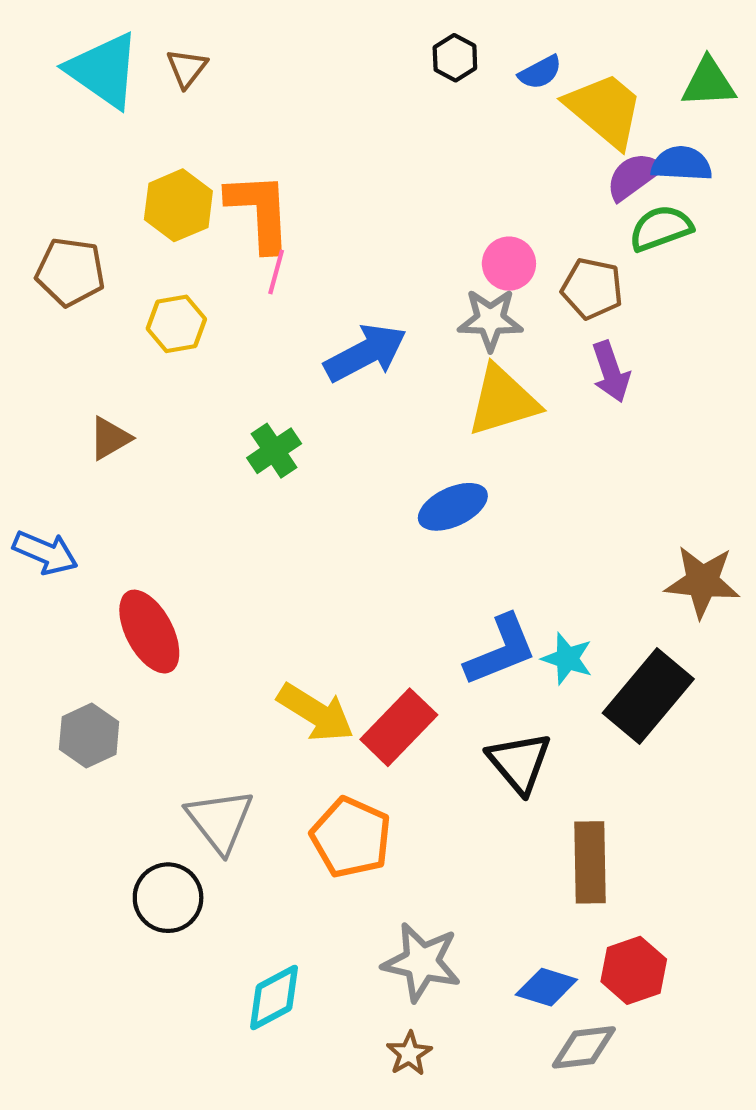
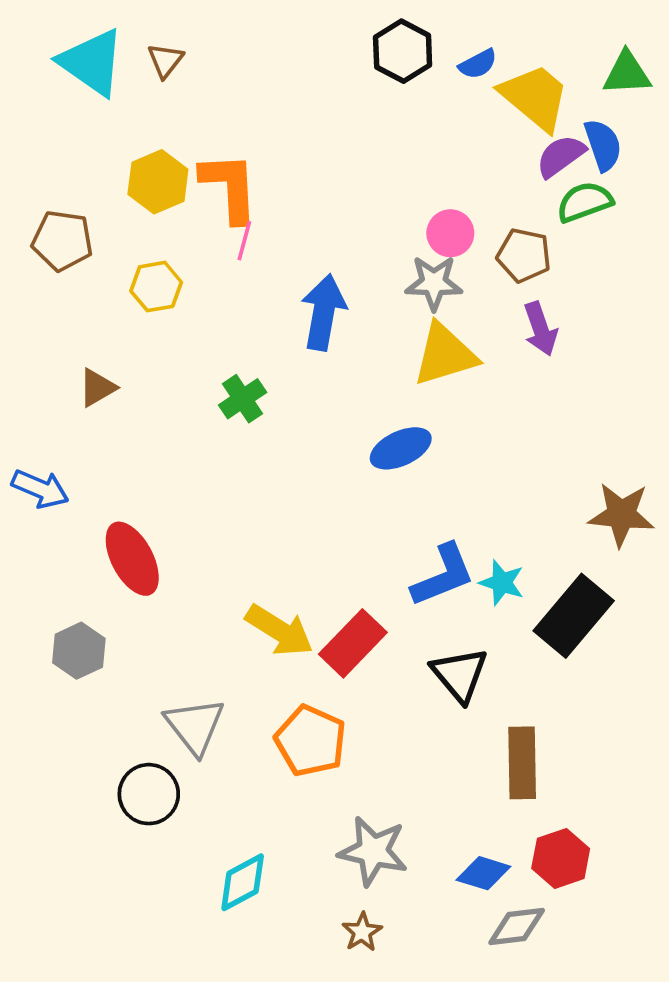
black hexagon: (455, 58) -> (403, 51), size x1.5
blue semicircle: (682, 164) -> (603, 145), turned 68
blue arrow: (366, 353) -> (323, 312), turned -52

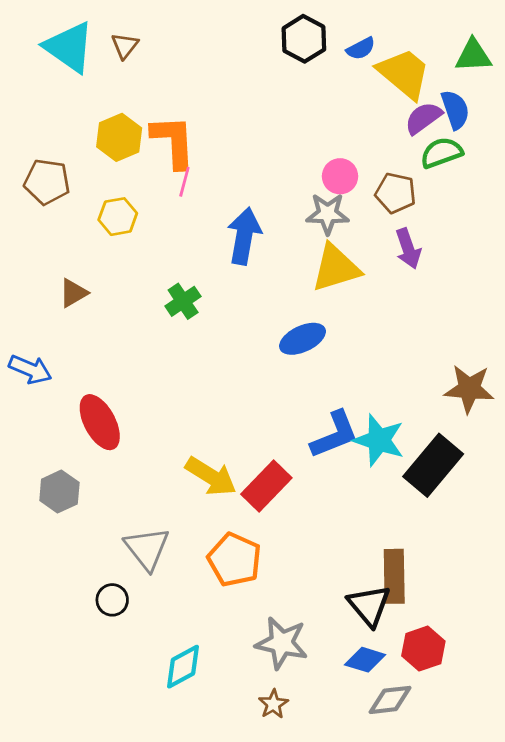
cyan star: (502, 583) -> (379, 440), size x1.5
black triangle: (460, 675) -> (369, 605), moved
black circle: (149, 794) -> (112, 600), size x0.7

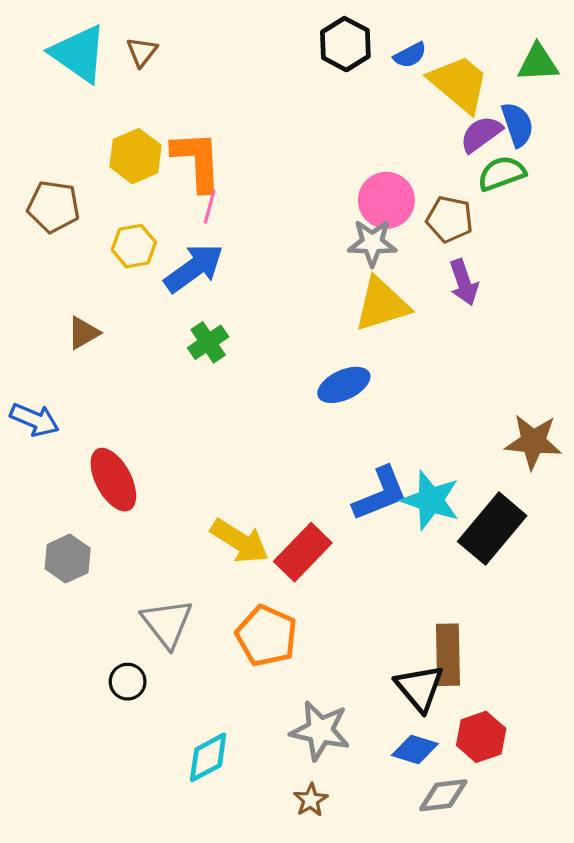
pink circle: (340, 176) -> (386, 200), size x1.4
blue arrow: (244, 236) -> (194, 268), moved, turned 44

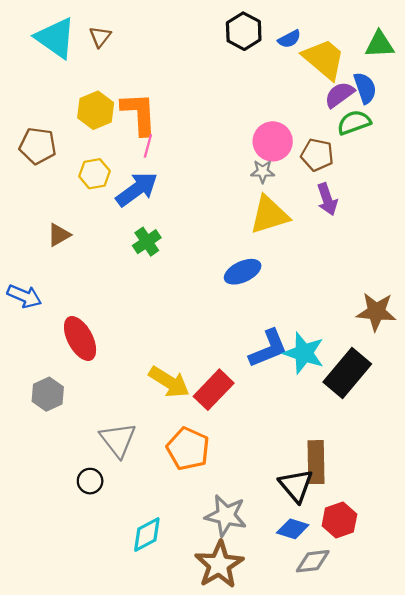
gray star: (372, 243) -> (263, 171), size x0.7
brown star: (311, 800) -> (219, 565), size x2.0

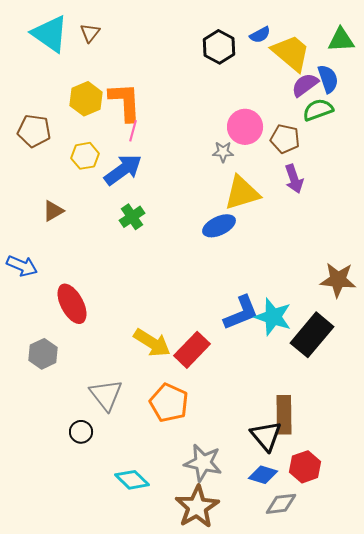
black hexagon: (244, 31) -> (219, 47), moved
gray star: (263, 171) -> (223, 152), moved
blue ellipse: (243, 272) -> (219, 226), moved
cyan diamond: (147, 534) -> (132, 480), turned 72

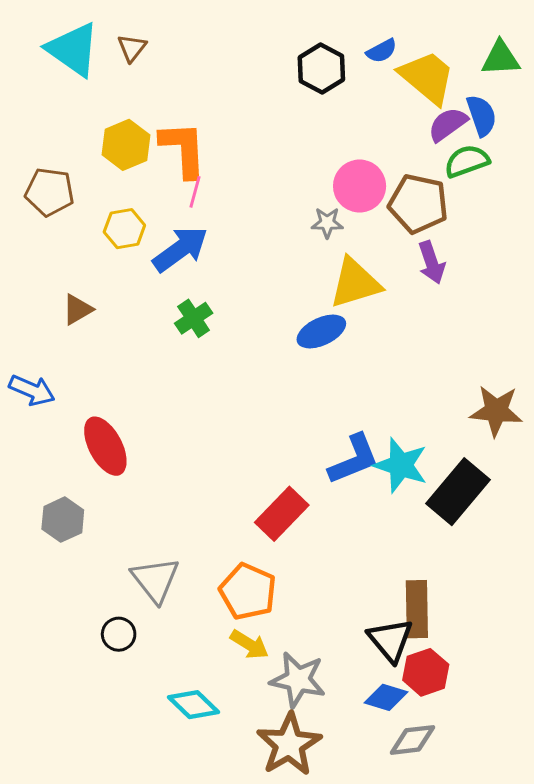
brown pentagon: (285, 139) -> (418, 204), size x1.4
yellow arrow: (152, 343) -> (249, 644), moved, size x0.7
red hexagon: (305, 467) -> (426, 672), moved

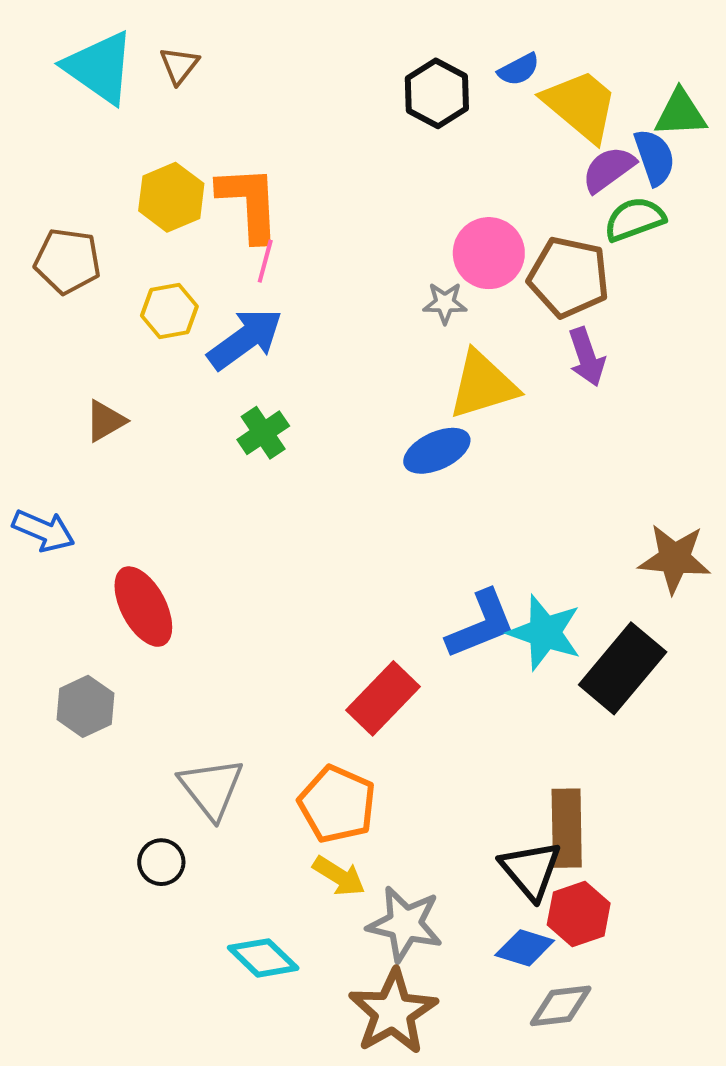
green triangle: (501, 58) -> (680, 113), moved

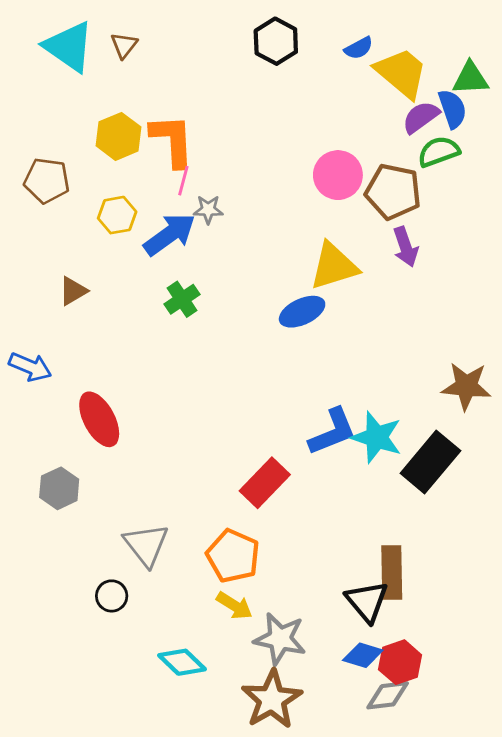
black hexagon: (437, 93) -> (276, 41), moved
gray star: (445, 303) -> (208, 210), moved
red hexagon: (579, 914) -> (400, 662), moved

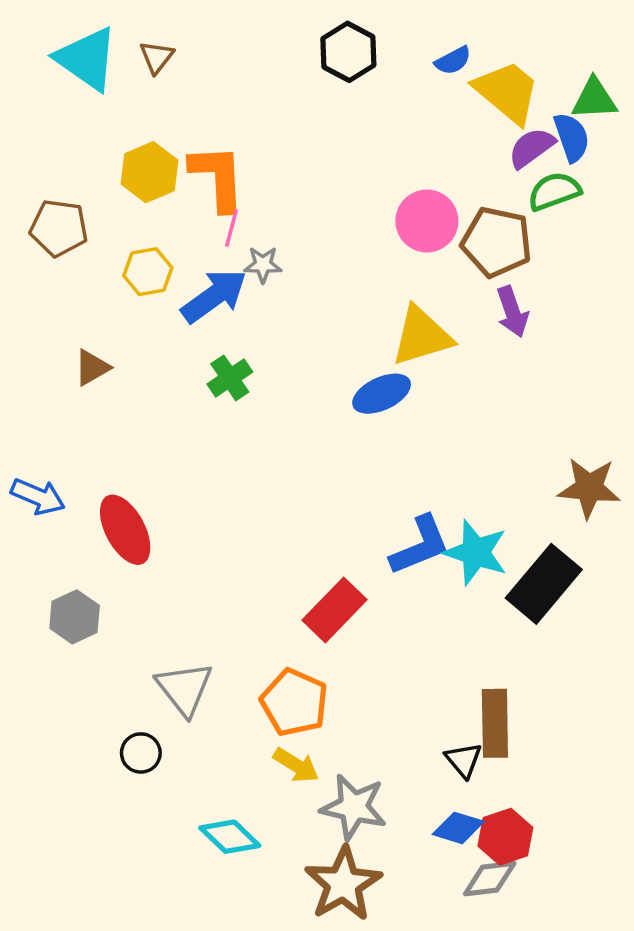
blue arrow: (30, 367) -> (38, 497), moved
black triangle: (367, 601) -> (464, 760), size x0.7

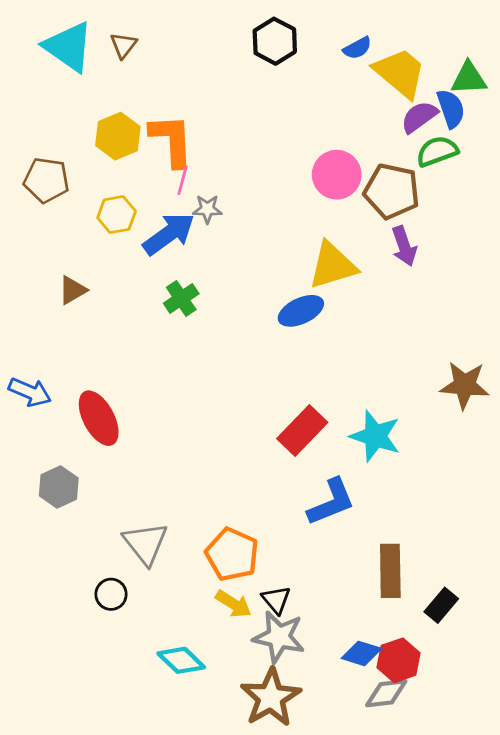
blue L-shape: (420, 545) -> (331, 502), moved
black rectangle: (544, 584) -> (441, 605), moved, size x0.6
red rectangle: (334, 610) -> (302, 431), moved
black triangle: (464, 760) -> (276, 600), moved

